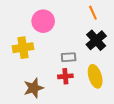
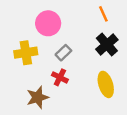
gray rectangle: (69, 57) -> (63, 53), moved, turned -40
red cross: (65, 76) -> (60, 77), moved, turned 32

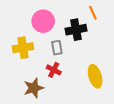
black cross: (107, 44) -> (76, 30), moved, turned 30
gray rectangle: (63, 53) -> (57, 48), turned -56

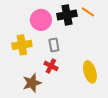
orange line: (93, 13) -> (88, 12), turned -32
black cross: (76, 30) -> (67, 15), moved

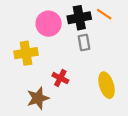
gray rectangle: (54, 45) -> (84, 43), moved

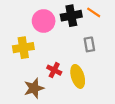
gray rectangle: (84, 43) -> (89, 44), moved
yellow ellipse: (107, 85) -> (78, 76), moved

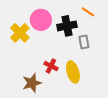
black cross: (71, 16) -> (67, 26), moved
yellow cross: (23, 48) -> (20, 33), moved, turned -36

